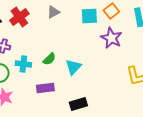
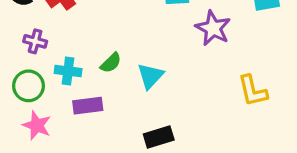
purple rectangle: (45, 88) -> (88, 106), moved

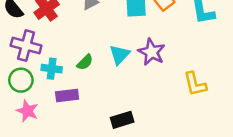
purple star: (213, 28) -> (152, 52), moved
purple cross: (35, 41) -> (26, 46), size x1.6
cyan triangle: (150, 76) -> (120, 55), moved

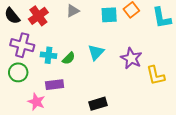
purple star: (152, 52) -> (131, 58), moved
cyan cross: (52, 69) -> (48, 55), moved
pink star: (27, 111) -> (36, 102), moved

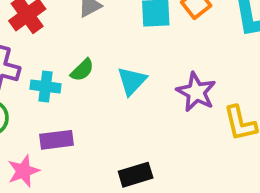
green semicircle: (69, 58) -> (82, 70), moved
pink star: (36, 102) -> (23, 171), turned 30

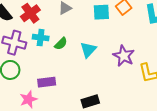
cyan cross: (46, 87) -> (41, 38), moved

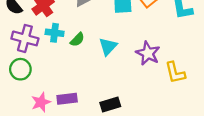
purple rectangle: (47, 82) -> (67, 99), moved

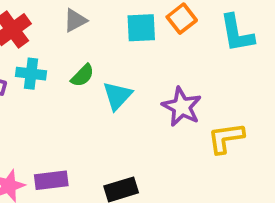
green semicircle: (77, 40) -> (82, 76), moved
yellow L-shape: (175, 73) -> (226, 138), turned 95

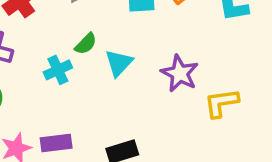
cyan cross: (31, 74) -> (58, 70), moved, turned -32

